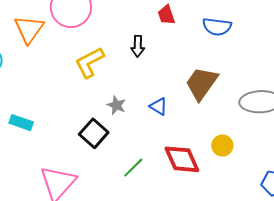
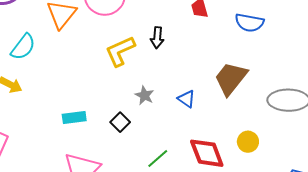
black arrow: (138, 46) -> (157, 38), moved
cyan rectangle: (21, 123) -> (74, 118), moved, turned -30
black square: (94, 133) -> (120, 122), size x0.7

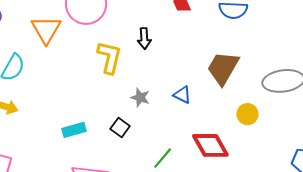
yellow L-shape: (120, 51) -> (109, 57), turned 136
yellow circle: (248, 142) -> (247, 114), moved

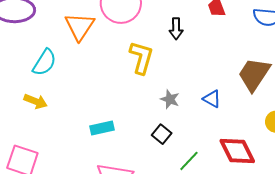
black arrow: (144, 38) -> (176, 29), moved
black square: (120, 128) -> (162, 134), moved

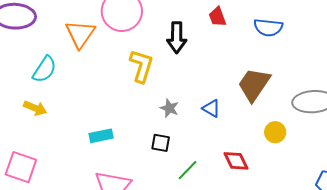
black arrow: (176, 29) -> (177, 38), size x1.4
black square: (162, 134) -> (161, 143), turned -30
red diamond: (237, 151) -> (236, 161), size x0.7

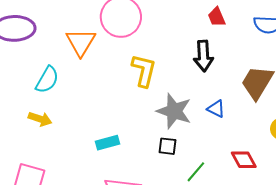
black arrow: (177, 38) -> (203, 56), moved
gray star: (169, 108) -> (174, 111), size x1.8

